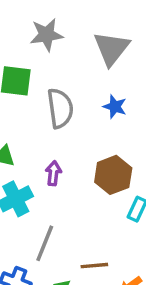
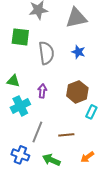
gray triangle: (111, 48) -> (76, 18), turned 40
brown line: (94, 266) -> (66, 135), moved

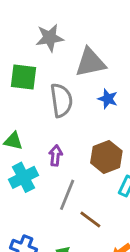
gray triangle: (76, 18) -> (90, 62), moved
gray line: (37, 132) -> (67, 195), moved
brown line: (66, 135) -> (90, 220), turned 42

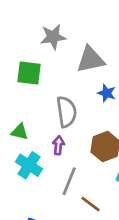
gray semicircle: (61, 100) -> (66, 112), moved
cyan cross: (24, 177) -> (29, 165), turned -30

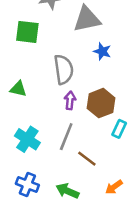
purple arrow: (58, 145) -> (70, 100), moved
cyan cross: (29, 165) -> (27, 139), moved

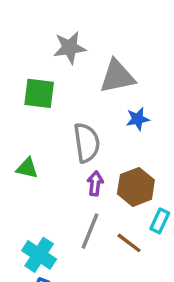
blue star: (102, 51) -> (138, 119), turned -30
cyan cross: (27, 139) -> (39, 255), moved
brown line: (87, 159) -> (129, 243), moved

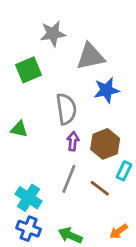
green square: (39, 93) -> (29, 70), turned -30
blue star: (138, 119) -> (107, 90), size x1.4

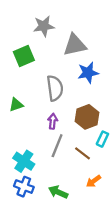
green triangle: (19, 129) -> (16, 105), turned -32
purple arrow: (73, 141) -> (53, 121), moved
orange arrow: (119, 231) -> (94, 181), moved

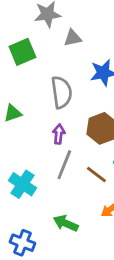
gray triangle: (75, 45) -> (73, 38), moved, size x0.6
blue cross: (24, 187) -> (22, 243), moved

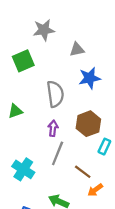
gray triangle: (73, 38) -> (77, 49), moved
brown line: (96, 174) -> (83, 172), moved

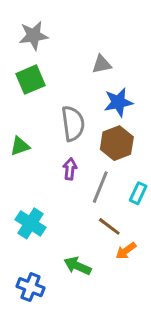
gray star: (44, 30) -> (34, 36), moved
brown hexagon: (88, 124) -> (117, 143), moved
gray line: (58, 153) -> (100, 187), moved

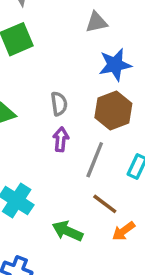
gray semicircle: (73, 123) -> (59, 104), moved, size x0.6
green arrow: (77, 266) -> (68, 231), moved

